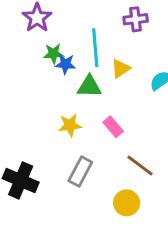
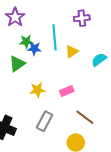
green triangle: (89, 86) -> (17, 64), moved, turned -36
pink rectangle: (113, 127) -> (67, 91), turned -72

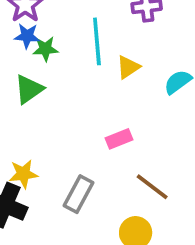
blue star: (34, 49) -> (27, 36), moved
yellow star: (37, 90) -> (23, 174), moved

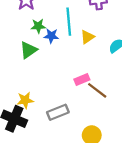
blue star: (27, 36) -> (51, 36), moved
brown line: (152, 187) -> (97, 90), moved
gray rectangle: (79, 194) -> (58, 112), turned 40

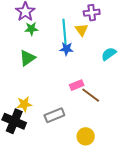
green star: (38, 26) -> (31, 29), moved
blue star: (51, 36) -> (67, 49), moved
yellow triangle: (87, 37) -> (82, 30), moved, turned -32

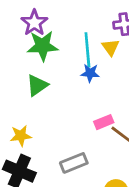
green star: (31, 29) -> (43, 46), size x1.6
yellow star: (24, 104) -> (21, 136), moved

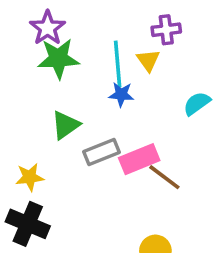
green triangle: (37, 85) -> (66, 125), moved
pink rectangle: (104, 122) -> (139, 159), size x1.5
gray rectangle: (74, 163) -> (101, 152), moved

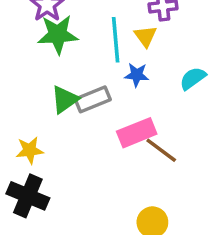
blue star: (121, 94) -> (137, 75), moved
gray rectangle: (101, 152) -> (93, 99), moved

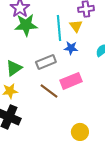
green triangle: (65, 99) -> (14, 68), moved
brown line: (161, 150) -> (49, 91), moved

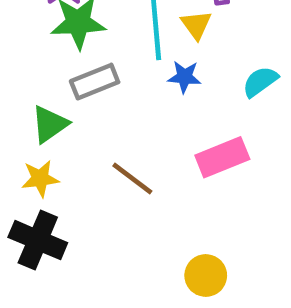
gray rectangle: (46, 62) -> (95, 82), moved
pink rectangle: (71, 81) -> (222, 157), moved

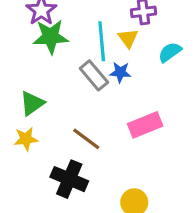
gray rectangle: (95, 82) -> (94, 75), moved, turned 72
cyan semicircle: (260, 82) -> (170, 52), moved
black cross: (38, 240) -> (69, 179), moved

